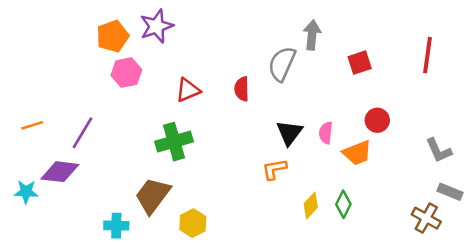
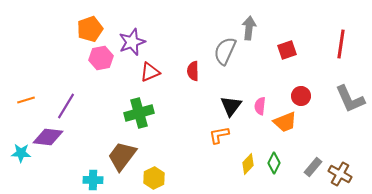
purple star: (156, 26) -> (132, 42), moved
gray L-shape: (439, 150) -> (350, 99), moved, size x1.4
gray rectangle: (450, 192) -> (313, 167), moved, turned -72

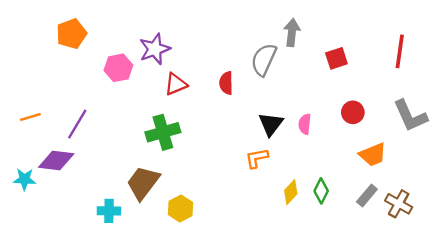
orange pentagon: (90, 29) -> (71, 34), moved
orange trapezoid: (285, 122) -> (373, 155), moved

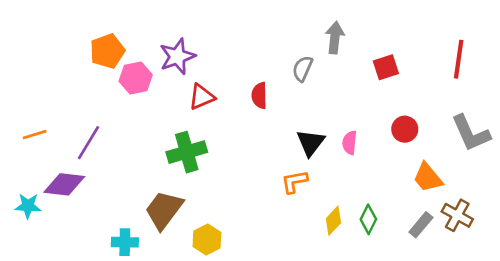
orange pentagon: (71, 34) -> (107, 51), moved
gray semicircle: (264, 60) -> (302, 69), size x0.7
orange trapezoid: (373, 155) -> (428, 178), turned 72
brown cross: (399, 204) -> (457, 215), moved

